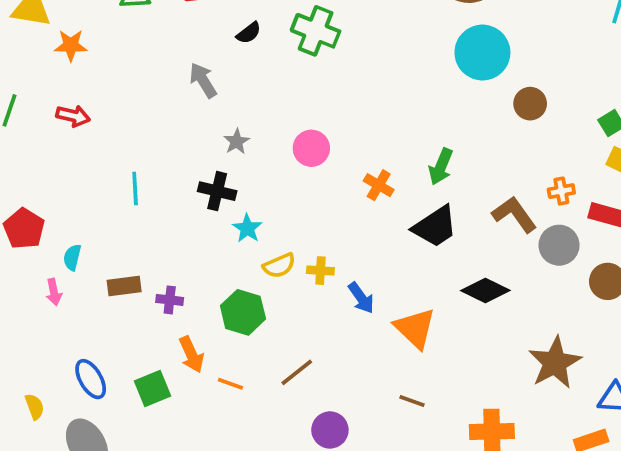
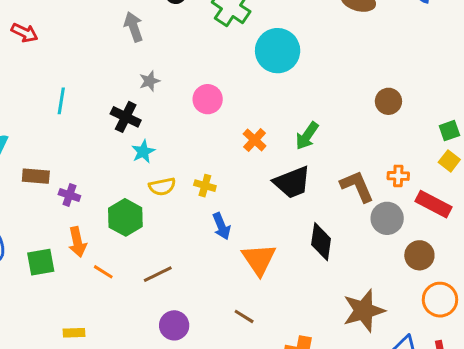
cyan circle: (482, 53) -> (278, 51), moved
yellow cross: (320, 271) -> (205, 186), moved
black diamond: (485, 291) -> (321, 242), turned 60

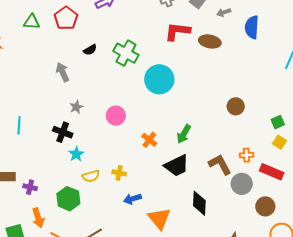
blue arrow: (221, 226) -> (133, 199), turned 102

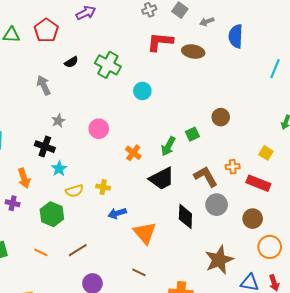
cyan circle: (159, 79) -> (142, 91), size x0.6
green square: (278, 122) -> (192, 134), moved
gray circle: (242, 184) -> (217, 205), moved
orange arrow: (38, 218) -> (24, 178), moved

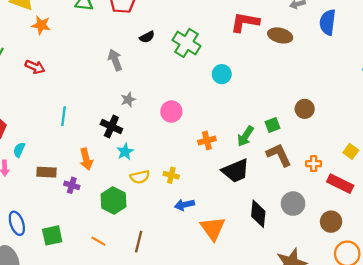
orange cross: (133, 153) -> (207, 140), turned 35
brown L-shape: (206, 177) -> (279, 155), moved
brown line: (78, 250) -> (139, 242), turned -48

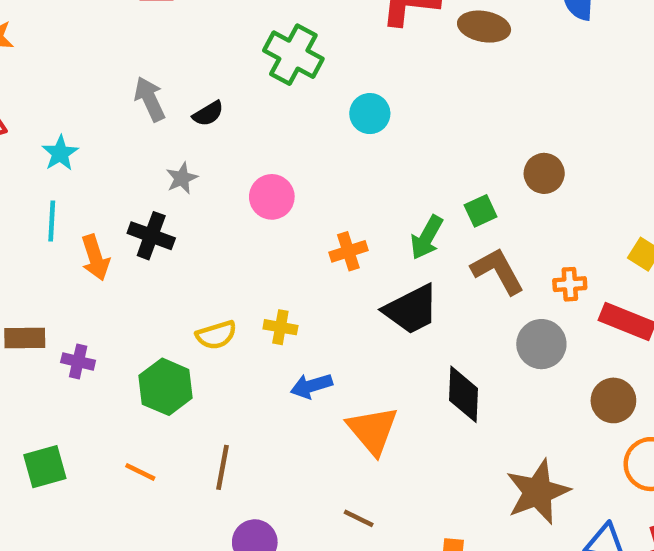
black semicircle: (147, 37) -> (208, 114), moved
cyan star: (125, 152) -> (60, 153), moved
orange arrow: (86, 159) -> (95, 258), moved
gray circle: (293, 204) -> (541, 344), moved

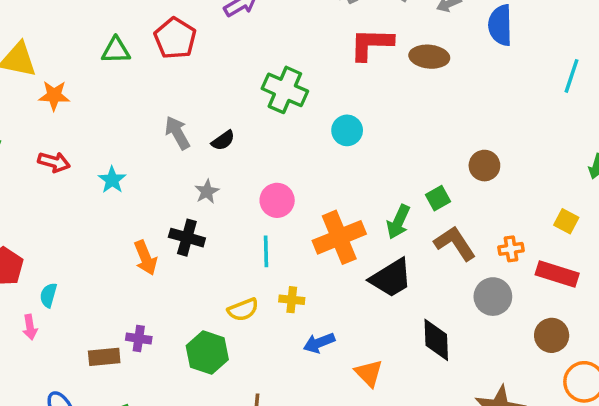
cyan line: (52, 221) -> (266, 251), moved
orange cross: (348, 251) -> (339, 237), size x1.8
brown rectangle: (25, 338) -> (104, 357), moved
orange triangle: (373, 430) -> (369, 373), size x0.7

